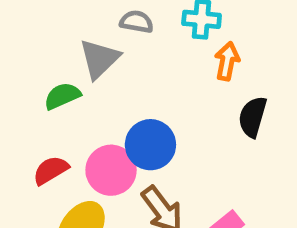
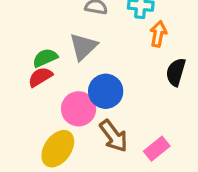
gray triangle: (99, 59) -> (83, 47), moved
red semicircle: (51, 170) -> (40, 77), moved

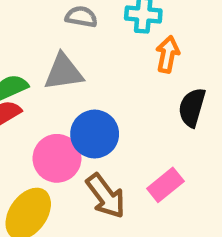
gray triangle: (83, 47) -> (64, 72), turned 36
pink rectangle: (157, 149) -> (165, 185), moved

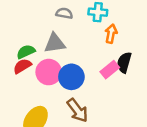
pink circle: (57, 158) -> (49, 72), moved
pink rectangle: (165, 185) -> (110, 70), moved

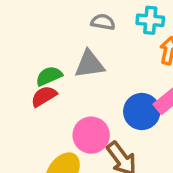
pink circle: (49, 72) -> (91, 135), moved
blue circle: (71, 77) -> (142, 111), moved

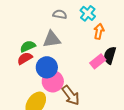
cyan cross: (150, 20) -> (88, 13), turned 35
blue circle: (142, 111) -> (47, 67), moved

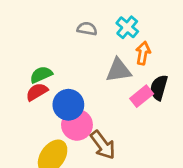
gray triangle: (52, 39) -> (119, 70), moved

